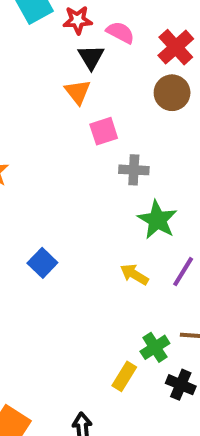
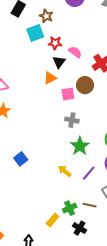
orange triangle: (78, 92) -> (50, 78), turned 32
brown circle: (172, 93) -> (85, 85), moved
pink square: (104, 131) -> (68, 94), moved

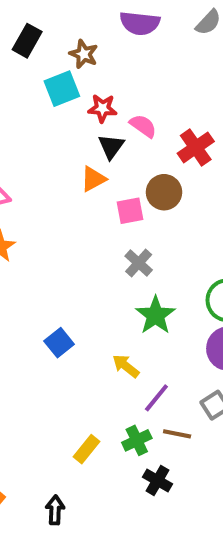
gray cross: (72, 120) -> (139, 263), turned 32
blue square: (21, 159) -> (59, 343), moved
purple line: (89, 173) -> (156, 398), moved
yellow rectangle: (53, 220) -> (87, 449), moved

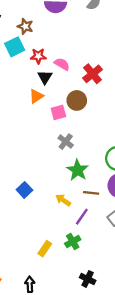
brown line: (177, 434) -> (91, 193), moved
black cross: (157, 480) -> (88, 279), moved

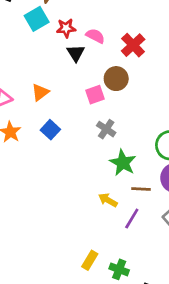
orange triangle: (36, 96) -> (40, 92), moved
blue square: (24, 190) -> (50, 130), moved
green cross: (73, 241) -> (119, 269), moved, turned -35

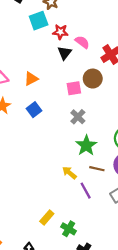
purple line: (132, 218) -> (86, 191), turned -70

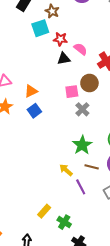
black triangle: (64, 53) -> (64, 59), turned 40
orange triangle: (31, 79) -> (31, 91), moved
gray cross: (78, 117) -> (82, 109), moved

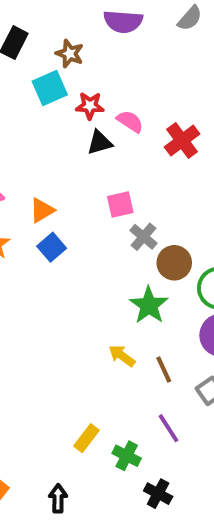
brown circle: (89, 83) -> (174, 263), moved
brown line: (92, 167) -> (164, 369), moved, turned 56
purple line: (81, 187) -> (169, 428), moved

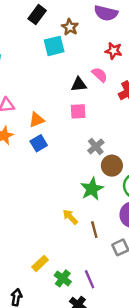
red star: (90, 106) -> (114, 51), moved
pink square: (120, 204) -> (78, 111), moved
purple line: (169, 428) -> (90, 279), moved

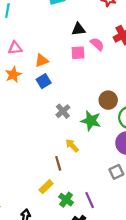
pink semicircle: (100, 75) -> (97, 44), moved
gray cross: (96, 147) -> (63, 111), moved
green star: (92, 189) -> (91, 121), turned -30
brown line: (94, 230) -> (58, 163), moved

